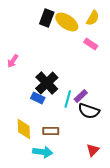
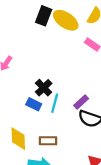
black cross: (47, 83) -> (44, 88), size x0.7
cyan line: (68, 99) -> (55, 103), moved

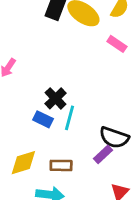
purple rectangle: (81, 102) -> (103, 154), moved
yellow diamond: (18, 139) -> (23, 163), turned 75

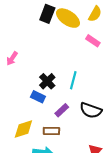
cyan line: (69, 118) -> (73, 80), moved
purple rectangle: (103, 154) -> (62, 110), moved

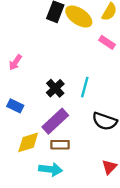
blue rectangle: (38, 97) -> (15, 106), moved
purple rectangle: (62, 110) -> (55, 121), moved, size x1.6

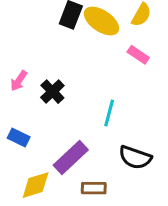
black cross: (55, 88) -> (52, 92), moved
brown rectangle: (60, 145) -> (94, 188), moved

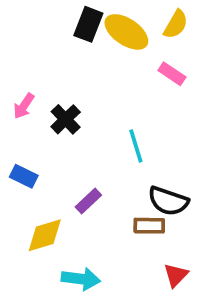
cyan line: (109, 113) -> (136, 146), turned -32
purple rectangle: (71, 157) -> (88, 201), size x0.6
brown rectangle: (94, 188) -> (149, 226), moved

